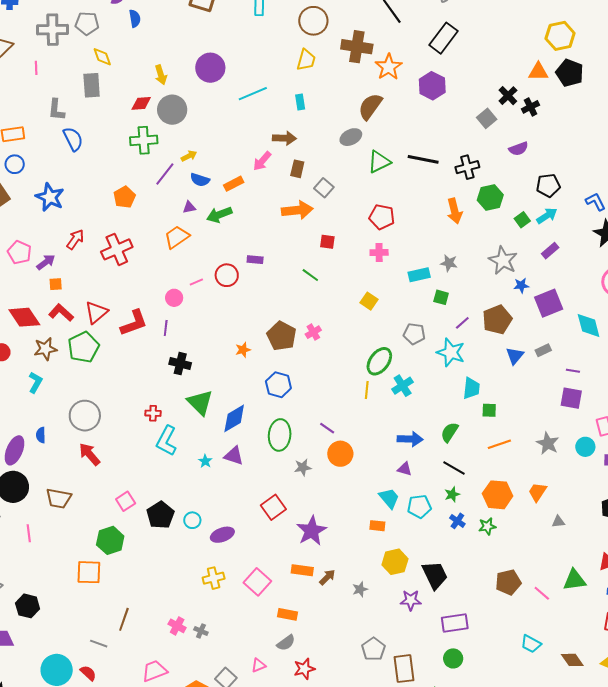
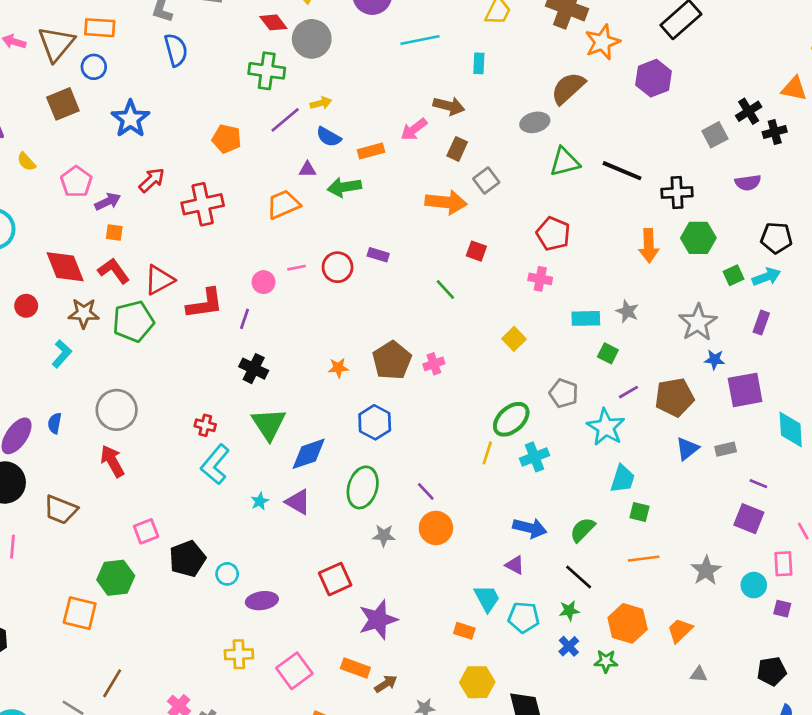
red diamond: (141, 103) -> (273, 22), turned 45
orange pentagon: (124, 197) -> (227, 139), turned 30
purple rectangle: (550, 251) -> (761, 323), turned -42

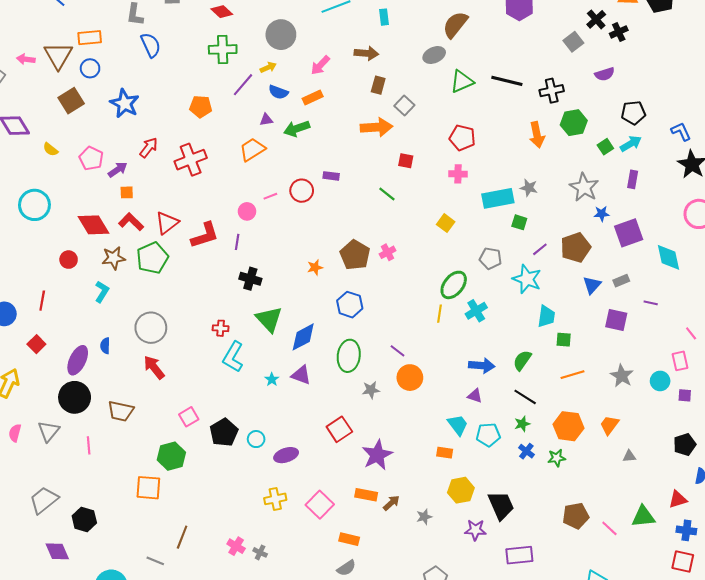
gray circle: (312, 39) -> (281, 35), moved
pink arrow: (414, 129) -> (320, 65), moved
cyan rectangle: (586, 318) -> (498, 198), size x1.4
purple square: (749, 519) -> (616, 320), moved

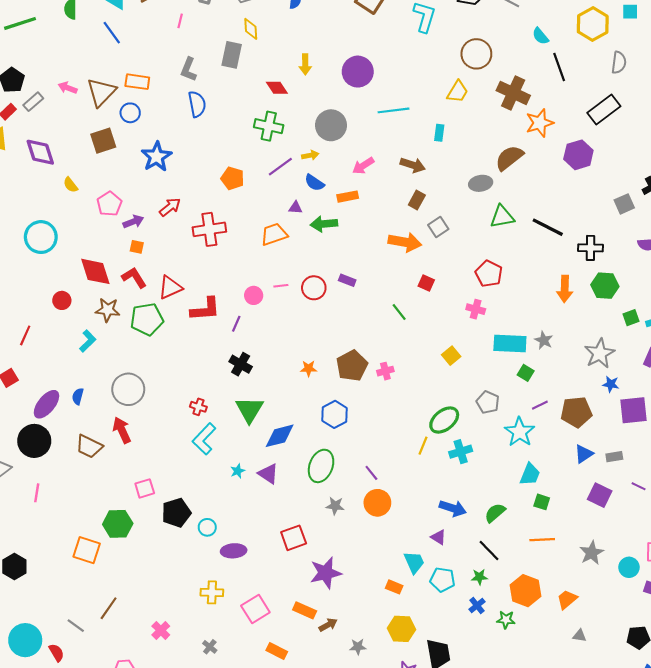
brown trapezoid: (121, 411) -> (89, 446), moved
gray cross: (260, 552) -> (210, 647), moved

